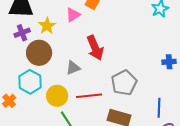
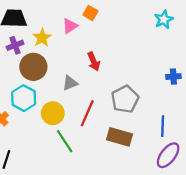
red arrow: (95, 48) -> (94, 61), size x0.7
red line: (89, 96) -> (87, 113), turned -60

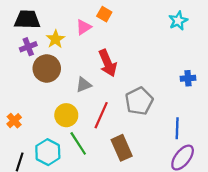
red arrow: (94, 61) -> (108, 63), size x1.4
cyan hexagon: (24, 98) -> (48, 152), moved
brown rectangle: (120, 137) -> (122, 148), moved, turned 50

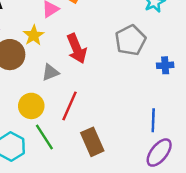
yellow star: (55, 39) -> (34, 35), moved
gray pentagon: (139, 101) -> (130, 40), moved

